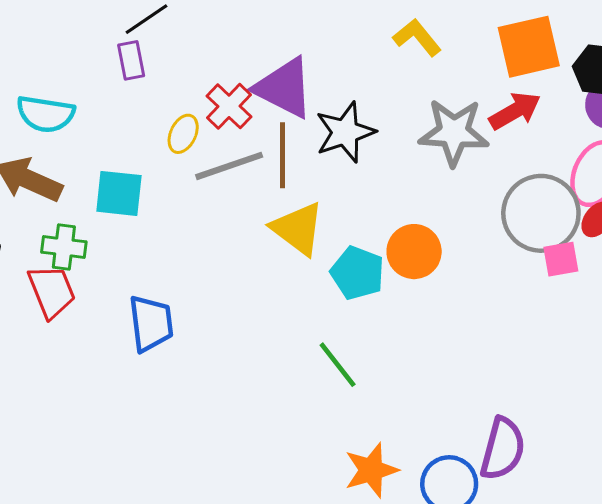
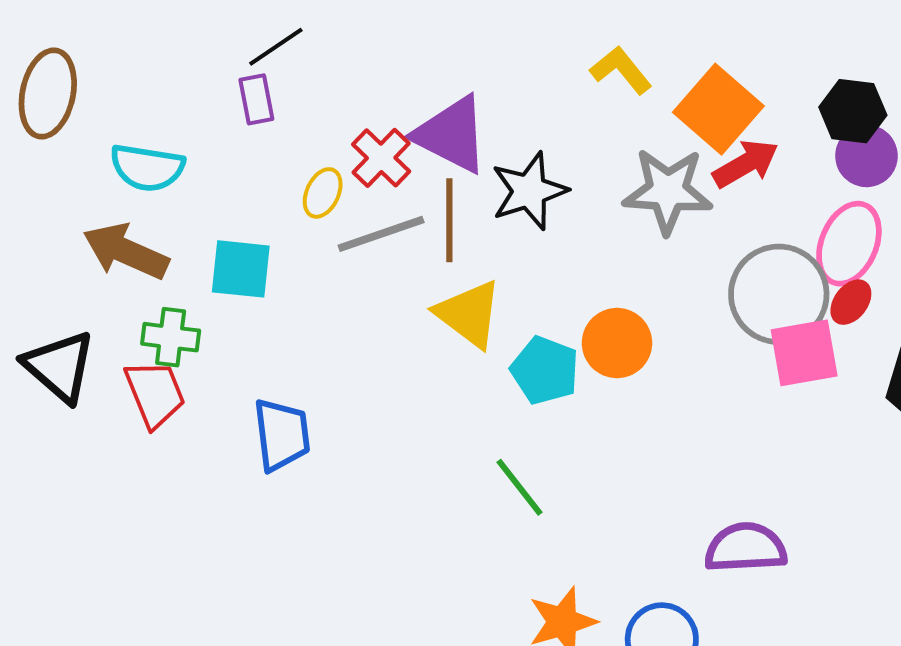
orange square: (529, 47) -> (718, 109), moved, turned -36
pink square: (561, 259) -> (804, 353), size x1.5
purple semicircle: (503, 449) -> (746, 548), moved, turned -108

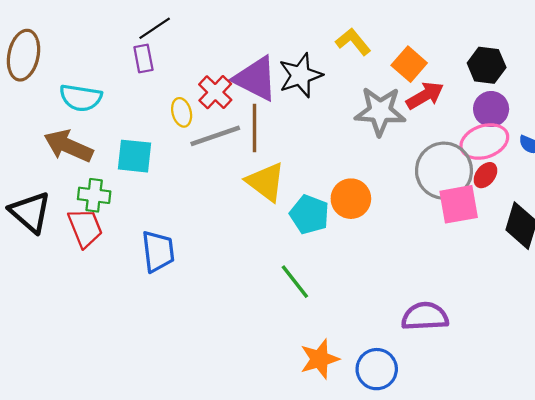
orange square: (718, 109) -> (409, 64), size x0.7
purple circle: (866, 156) -> (491, 109), moved
black star: (529, 191) -> (300, 75), moved
yellow ellipse: (323, 193) -> (182, 112), turned -40
pink ellipse: (849, 244) -> (484, 141), turned 48

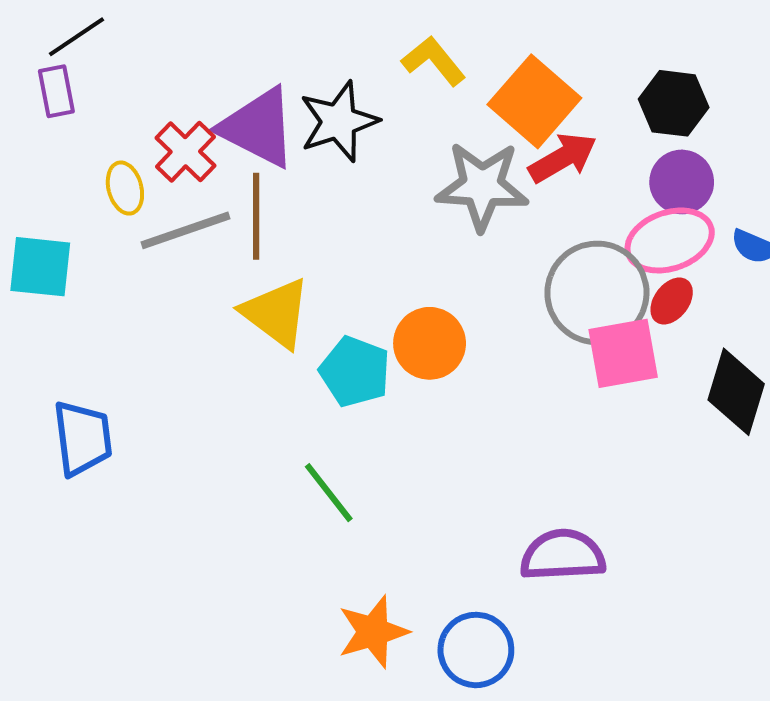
orange square: (409, 64) -> (534, 101), size x1.4

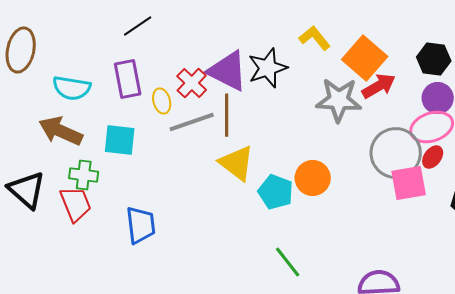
purple rectangle: (56, 91) -> (128, 79), moved, size x1.5
green line: (329, 493) -> (288, 262), moved

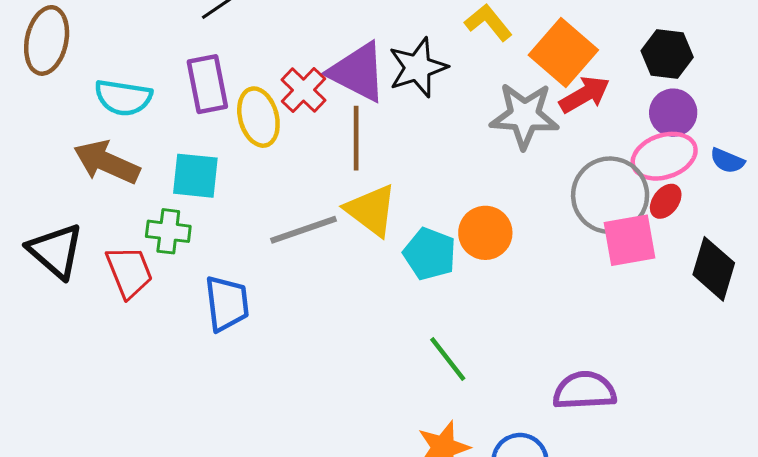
yellow ellipse: (162, 101) -> (258, 117), size x1.5
gray line: (192, 122) -> (304, 230), moved
green cross: (84, 175) -> (168, 231), moved

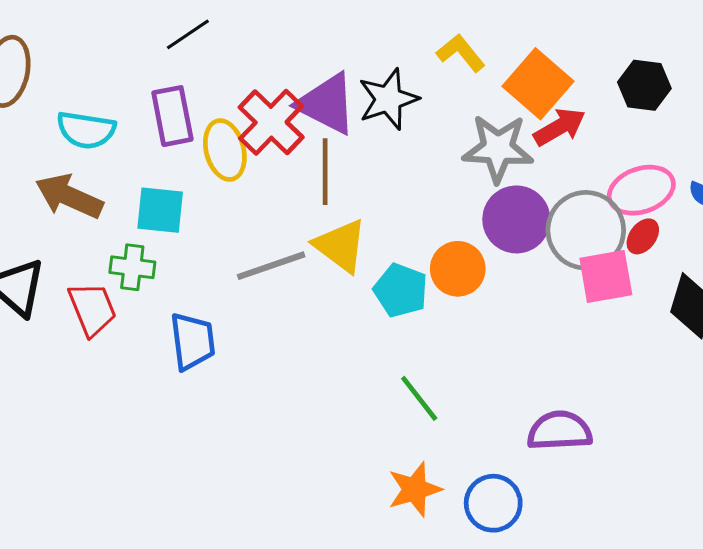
red cross: (304, 90) -> (271, 122), size x1.4
purple circle: (673, 113) -> (516, 219), moved, size x1.4

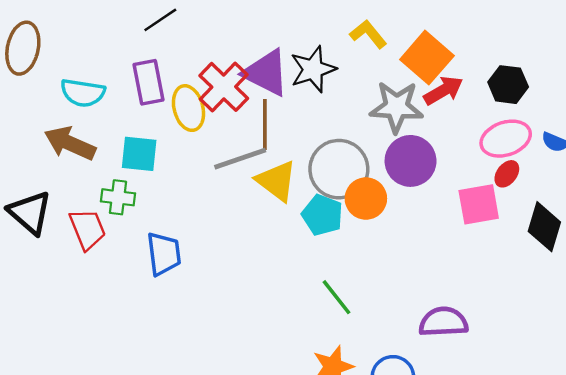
black hexagon: (644, 85) -> (508, 85), moved
gray circle: (586, 230) -> (339, 169), moved
gray line: (271, 266) -> (240, 159), moved

